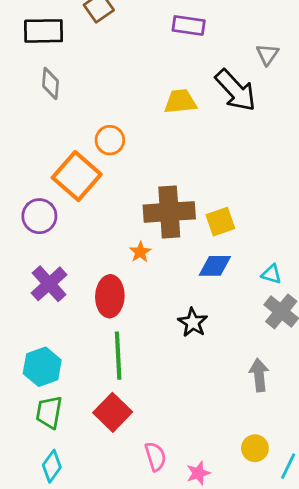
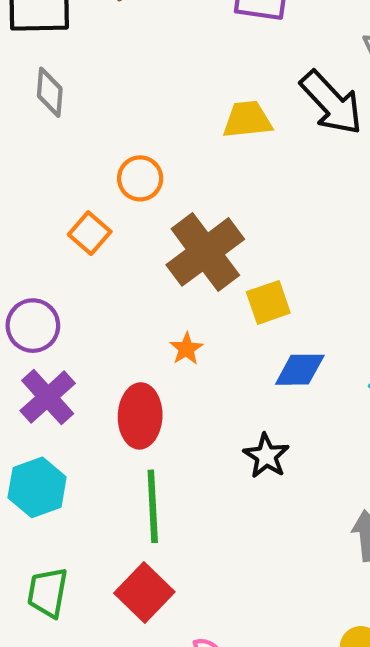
orange square: (77, 176) -> (90, 233), size x0.6
brown cross: (169, 212) -> (205, 252), moved, turned -33
purple circle: (39, 216) -> (33, 326), moved
yellow square: (220, 222) -> (268, 302), moved
cyan hexagon: (42, 367) -> (37, 487), moved

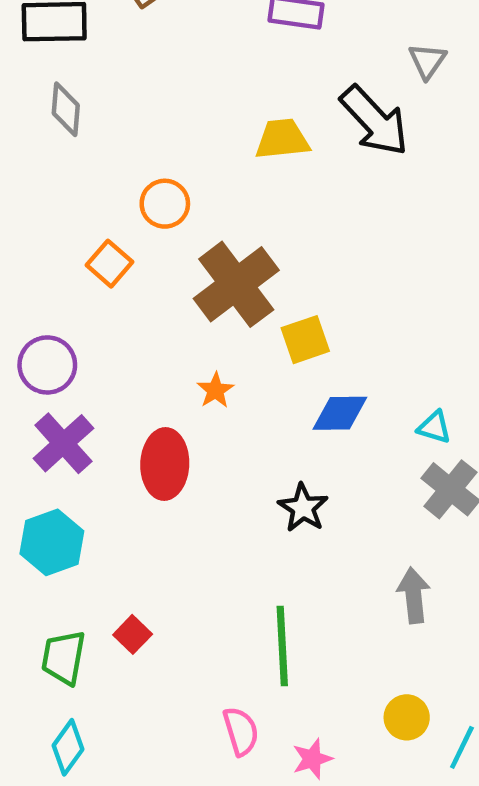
green line: (153, 506) -> (282, 646), moved
red square: (144, 593) -> (133, 634), moved, size x0.6

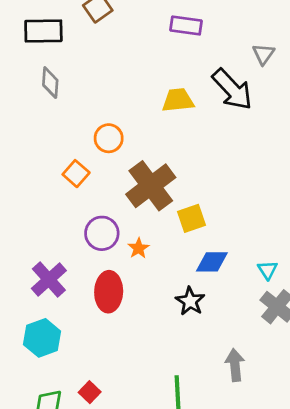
purple circle: (47, 365) -> (102, 233), moved
cyan triangle: (434, 427) -> (268, 270), turned 40
black star: (303, 508) -> (190, 301), moved
gray arrow: (414, 595) -> (235, 365), moved

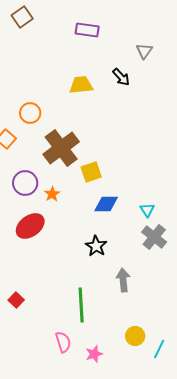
black arrow: (232, 89) -> (121, 77), size x0.6
red ellipse: (109, 292) -> (30, 226), turned 52
black star: (190, 301) -> (96, 246), moved

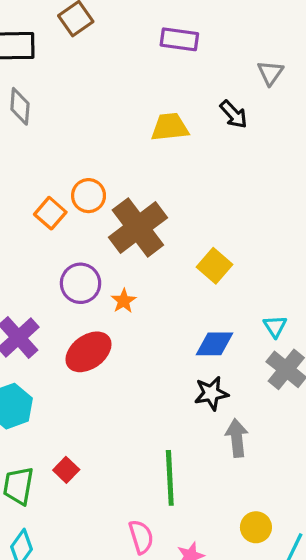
orange circle: (30, 113) -> (89, 196), moved
yellow square: (91, 172) -> (214, 266), moved, turned -30
blue diamond: (106, 204) -> (214, 344), moved
black star: (96, 246) -> (211, 393), moved, turned 30

